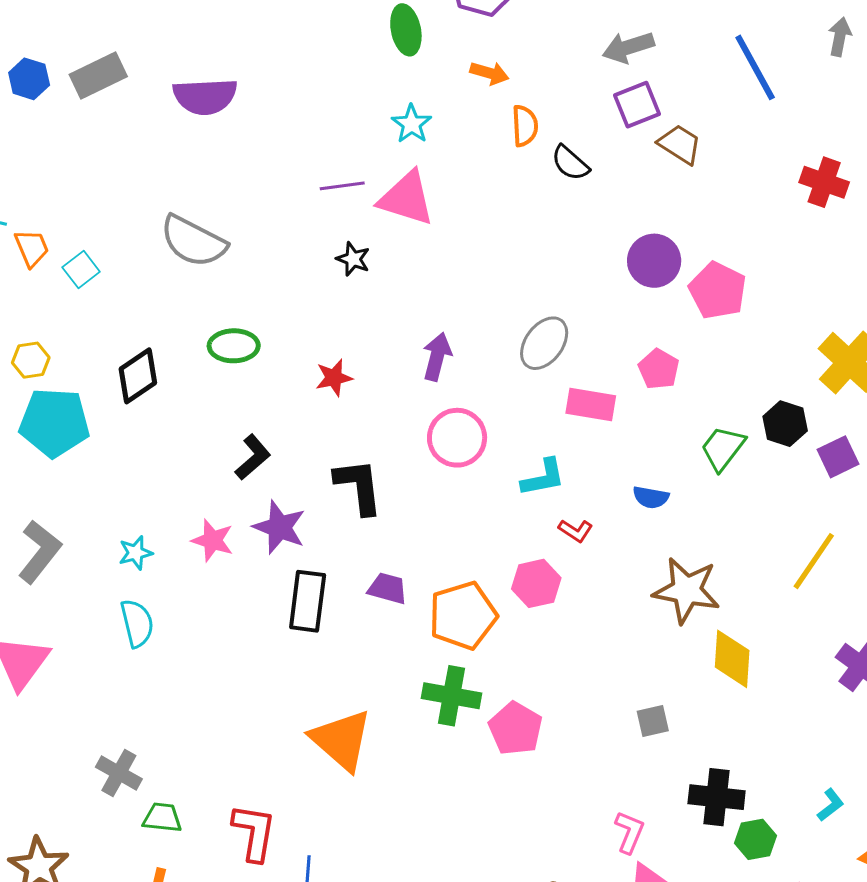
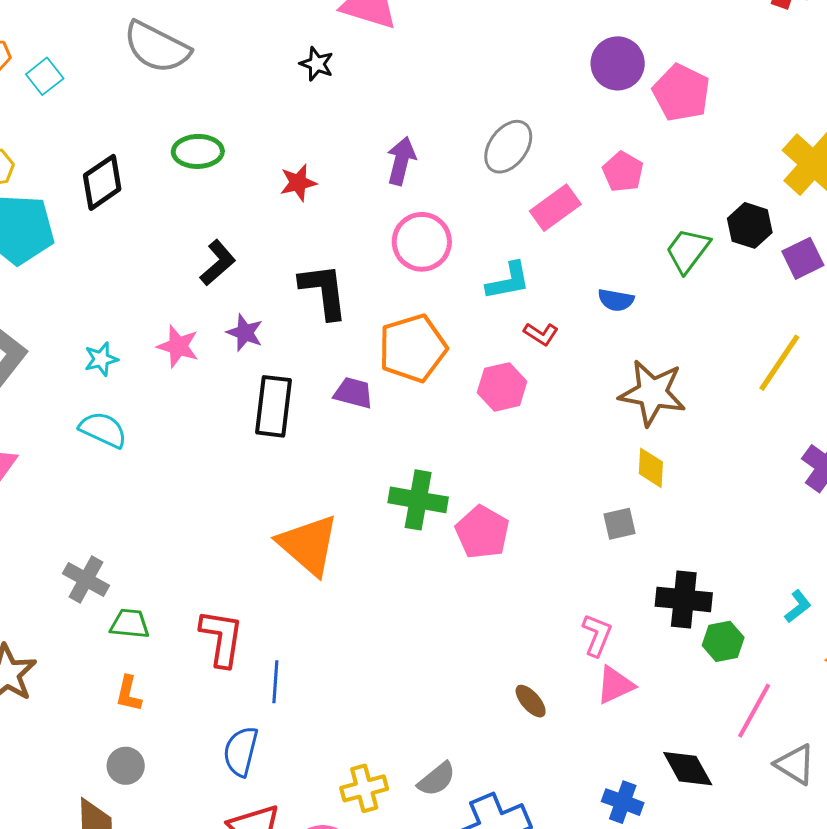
pink rectangle: (591, 404) -> (555, 208), turned -45
purple star: (279, 527) -> (245, 333), size x0.7
orange pentagon: (463, 616) -> (413, 348), moved
cyan semicircle: (137, 623) -> (103, 430), turned -51
yellow diamond: (732, 659) -> (651, 468), moved, size x0.7

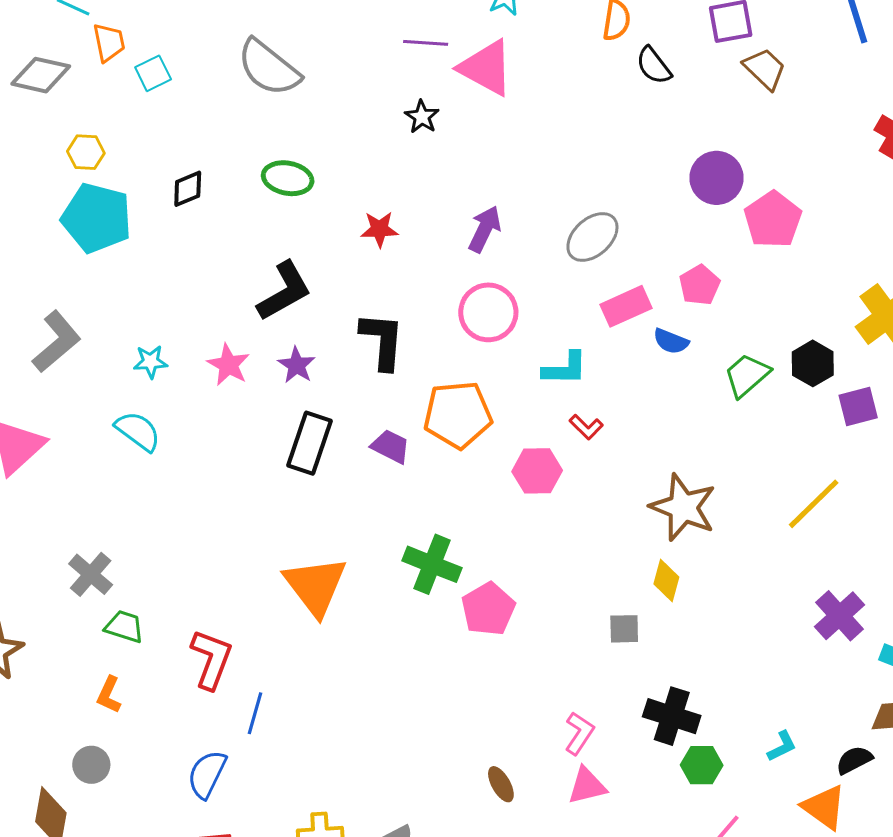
black diamond: (102, 182) -> (188, 189), size x0.7
black L-shape: (218, 263) -> (284, 291), size x1.4
blue semicircle: (616, 300) -> (671, 341), moved

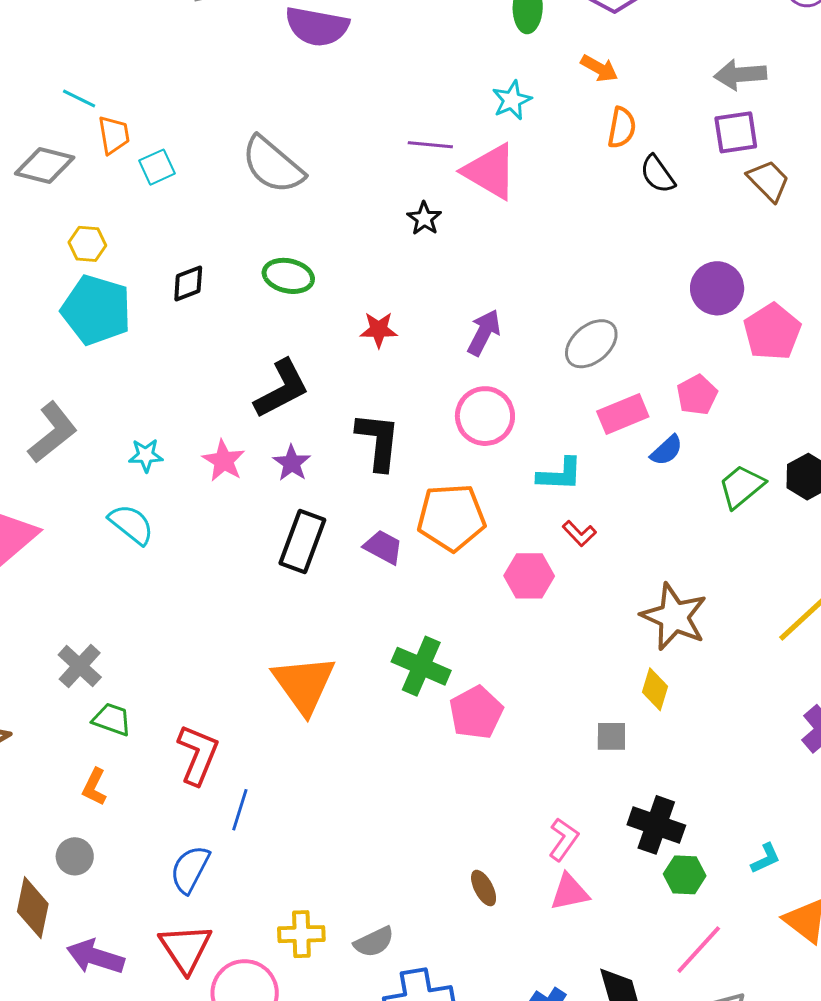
blue semicircle: (671, 341) -> (667, 450), turned -66

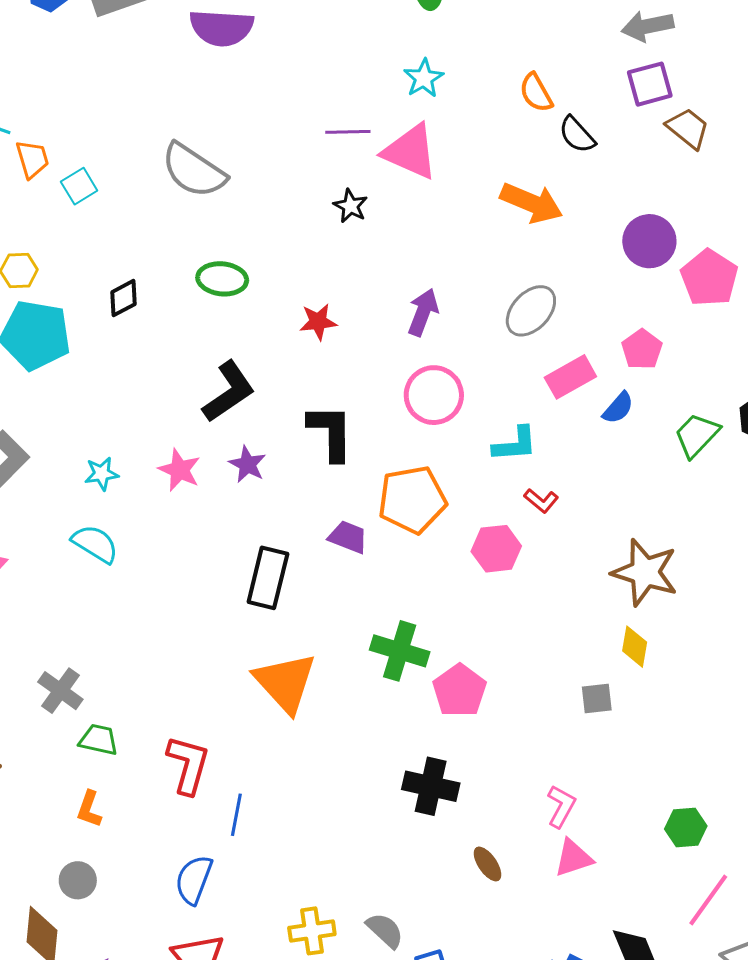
orange arrow: (599, 68) -> (532, 203), moved, size x1.6
orange semicircle: (622, 128) -> (536, 93), turned 147
black rectangle: (302, 541) -> (268, 578), moved
black cross: (656, 825) -> (431, 786), moved
gray semicircle: (374, 942) -> (385, 930), turned -105

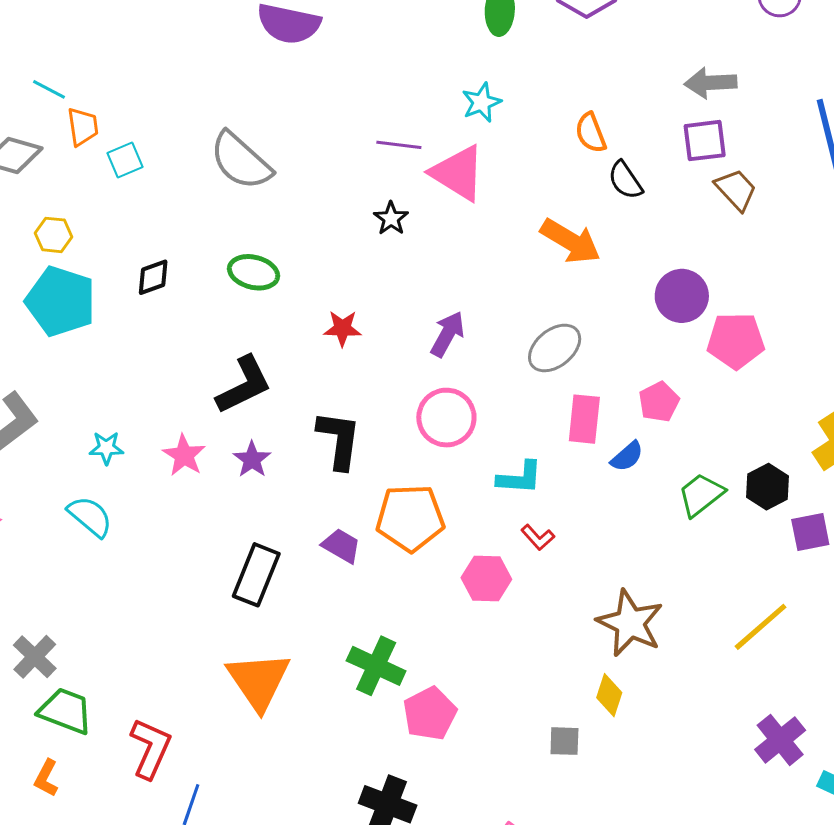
pink pentagon: (709, 278) -> (736, 341), turned 30
pink rectangle: (570, 377) -> (584, 419), turned -63
green trapezoid: (99, 740) -> (65, 711), size x1.4

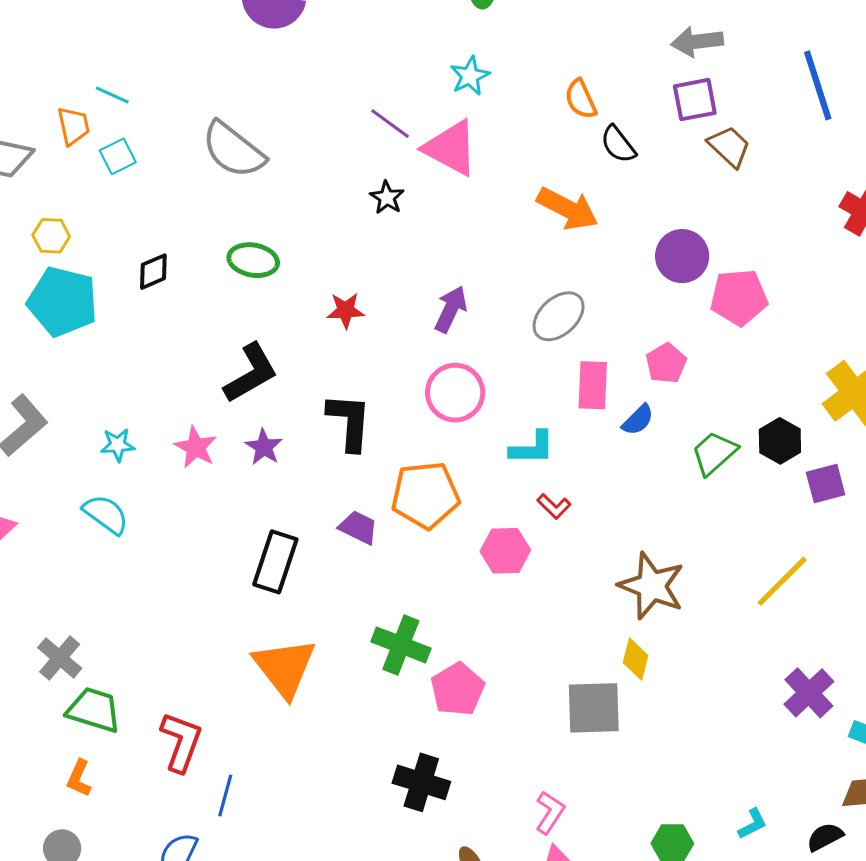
cyan line: (49, 89) -> (112, 95), moved
purple line: (399, 145) -> (390, 124), turned 33
gray square: (564, 741) -> (594, 708), size x1.8

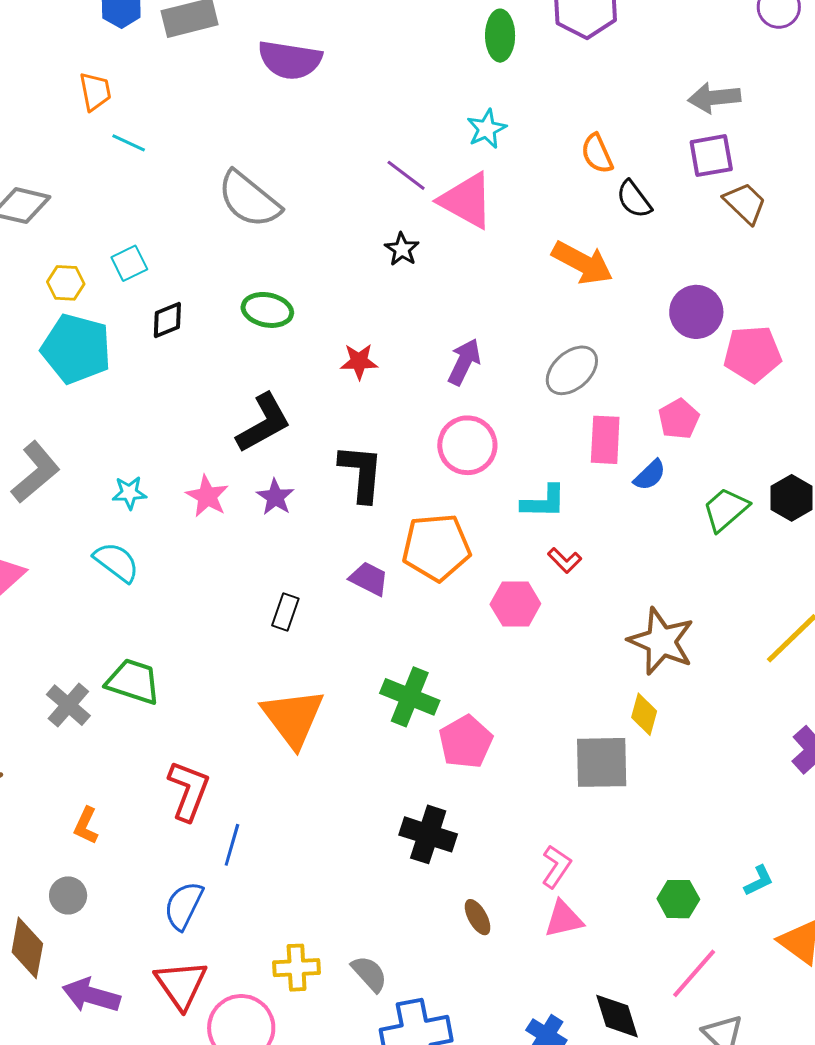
orange trapezoid: (73, 126) -> (95, 91), moved
cyan square: (118, 156) -> (129, 263), moved
black rectangle: (275, 562) -> (285, 612), size x0.6
green trapezoid: (94, 710) -> (133, 682), moved

